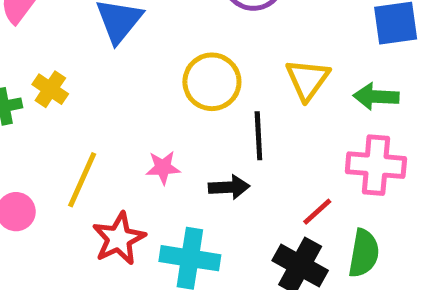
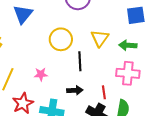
black arrow: (229, 187) -> (75, 90), moved
red line: (317, 212) -> (104, 92), turned -56

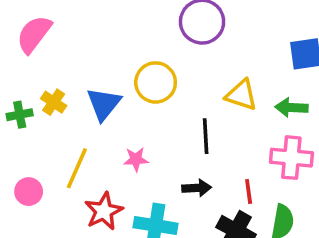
blue triangle: (23, 14) -> (104, 104), moved
yellow triangle: (100, 38) -> (241, 95), turned -48
yellow circle: (61, 39) -> (156, 82), moved

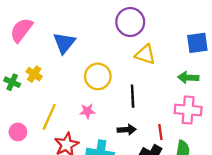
yellow circle: (156, 82) -> (98, 76), moved
yellow triangle: (241, 95) -> (145, 54), moved
blue triangle: (104, 104) -> (64, 43), moved
green cross: (20, 115) -> (12, 82), turned 35

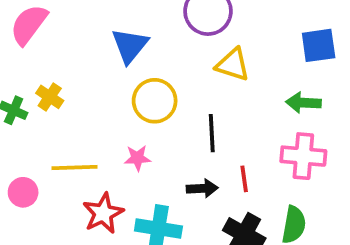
blue triangle: (64, 43) -> (130, 45), moved
yellow line: (49, 117) -> (75, 167), turned 64
red line: (160, 132) -> (244, 179), moved

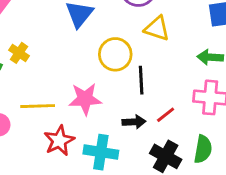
yellow circle: (155, 101) -> (115, 54), moved
pink star: (137, 158) -> (85, 99), size x1.6
red line: (244, 179) -> (166, 115), turned 60

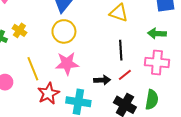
yellow circle: (115, 54) -> (64, 31), moved
black line: (141, 80) -> (121, 50), moved
yellow line: (38, 106) -> (33, 69), turned 70

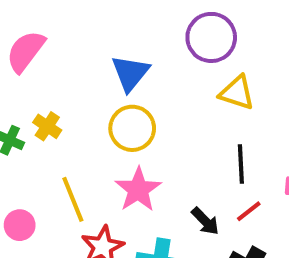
pink star: (67, 63) -> (138, 190), turned -30
black arrow: (102, 80) -> (205, 221), turned 49

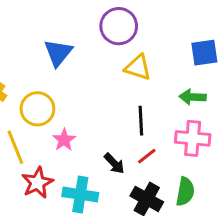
yellow circle: (132, 128) -> (37, 109), moved
pink star: (138, 190) -> (64, 140), size x0.7

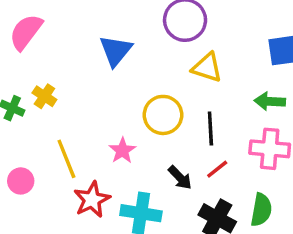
yellow circle: (37, 109) -> (163, 115), moved

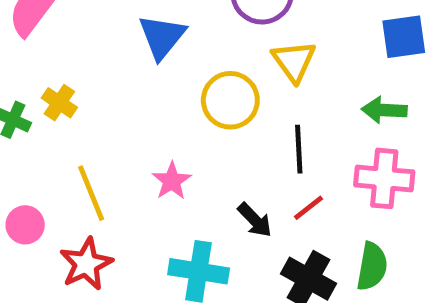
yellow triangle: (207, 67) -> (294, 61), turned 36
yellow circle: (163, 115) -> (230, 100), moved
red star: (92, 200) -> (86, 264), moved

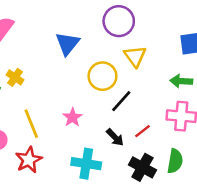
black line: (299, 149) -> (121, 101), moved, turned 45

